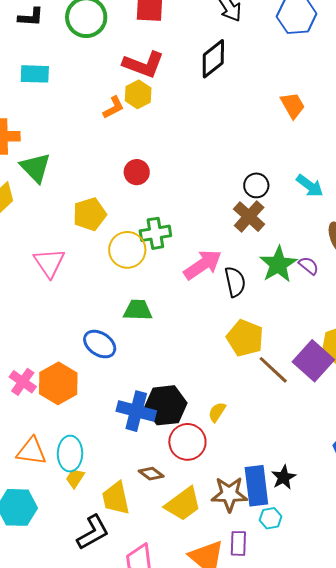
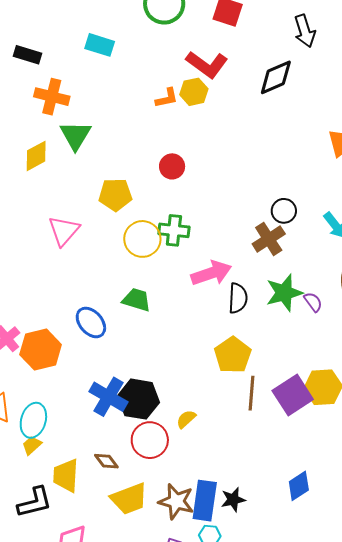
brown line: (273, 370) -> (252, 393), turned 36

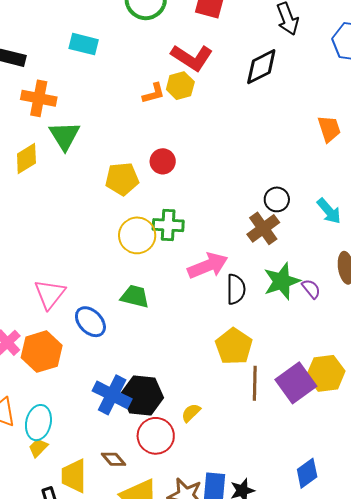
yellow pentagon: (115, 195) -> (122, 179), moved
pink triangle: (64, 231) -> (50, 294), moved

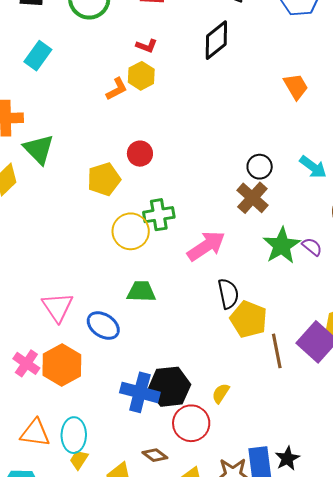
cyan rectangle: (84, 44) -> (38, 56), turned -56
red L-shape: (192, 58) -> (147, 46), size x0.5
black semicircle: (236, 289) -> (228, 294), moved

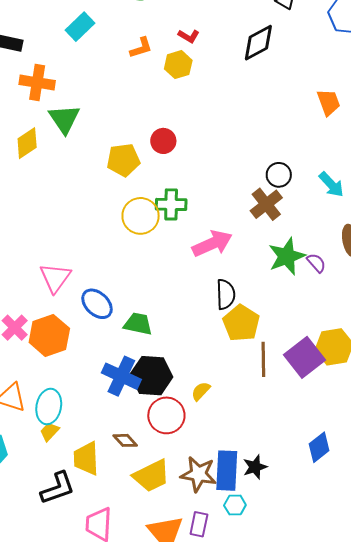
orange L-shape: (117, 89) -> (141, 48), moved
green trapezoid: (141, 291) -> (138, 324), moved

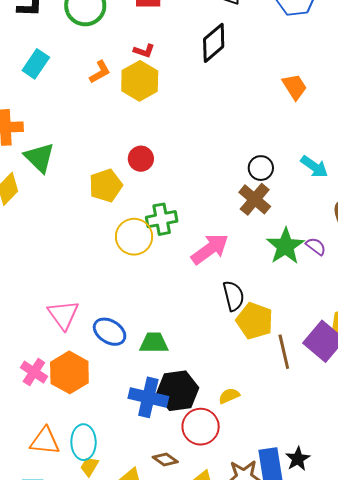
yellow hexagon: (178, 65) -> (140, 81), size x1.4
yellow semicircle: (201, 391) -> (229, 396), turned 35

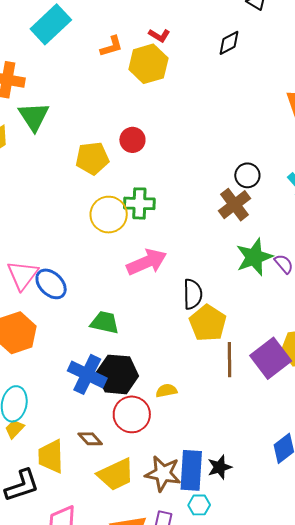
black diamond: (214, 43) -> (229, 43), size x0.7
cyan rectangle: (36, 64) -> (51, 24), size x1.4
pink arrow: (210, 249) -> (147, 262), moved
blue ellipse: (110, 332) -> (51, 284), moved

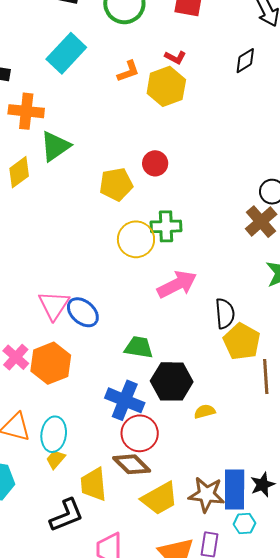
green triangle: (34, 116) -> (55, 146), turned 32
black hexagon: (117, 374) -> (172, 381), moved
red circle: (132, 414) -> (140, 433), moved
brown diamond: (90, 439) -> (132, 464), size x1.5

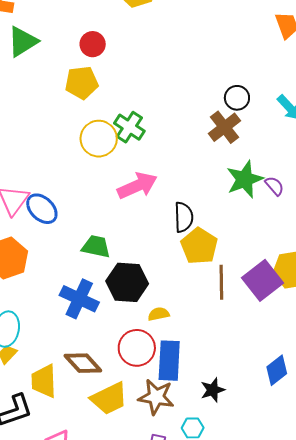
red circle: (155, 163) -> (93, 44), moved
green cross: (166, 226) -> (129, 127), turned 32
red circle: (140, 433) -> (137, 348), moved
blue rectangle: (235, 490) -> (169, 361), moved

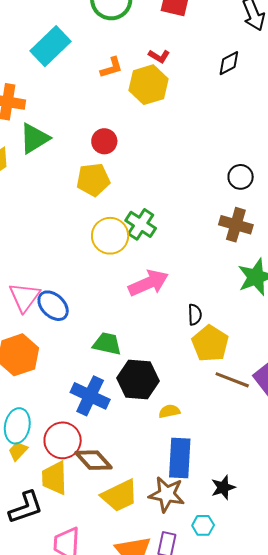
black circle: (237, 98) -> (241, 177), moved
brown cross: (224, 127) -> (236, 225), turned -36
black semicircle: (184, 217) -> (195, 315), size x0.7
brown line: (221, 282) -> (232, 380), turned -68
red circle: (137, 348) -> (63, 440), moved

